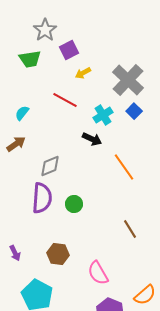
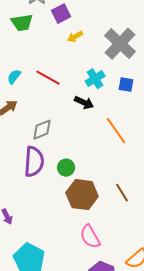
red line: (65, 100) -> (48, 78), moved
blue square: (134, 111) -> (126, 85), moved, turned -35
brown hexagon: (58, 254) -> (82, 195), moved, size x1.4

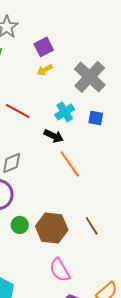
purple square: (61, 14) -> (44, 47), moved
orange line: (116, 131) -> (70, 164), moved
green circle: (66, 168) -> (20, 225), moved

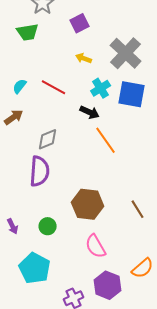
yellow arrow: (45, 70) -> (84, 58), moved, turned 49
blue square: (96, 118) -> (132, 94), size x1.8
green circle: (20, 225) -> (48, 226), moved
brown line: (92, 226) -> (138, 209), moved

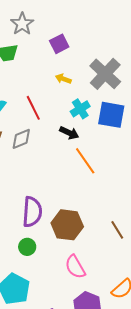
red line: (54, 87) -> (33, 108), turned 35
gray diamond: (48, 139) -> (21, 139), moved
purple semicircle: (40, 171) -> (32, 212), moved

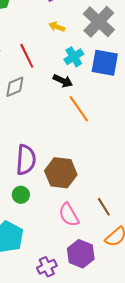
brown line: (117, 230) -> (104, 207), moved

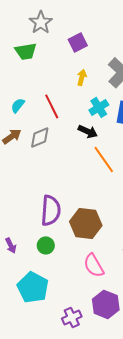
yellow arrow: (57, 27) -> (82, 77), turned 84

